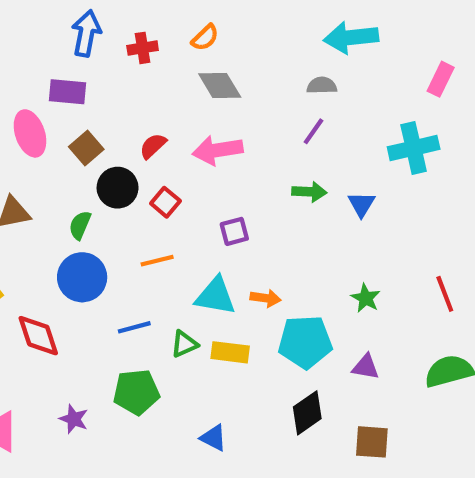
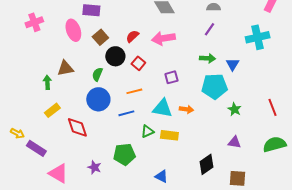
blue line: (134, 327) -> (126, 113), moved
cyan pentagon: (305, 342) -> (214, 86), moved

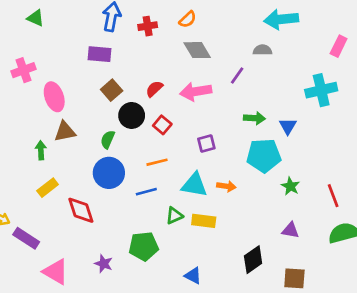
purple line: (209, 29) -> (237, 75), moved
pink ellipse: (73, 30) -> (54, 97), moved
red line: (273, 107) -> (333, 196), moved

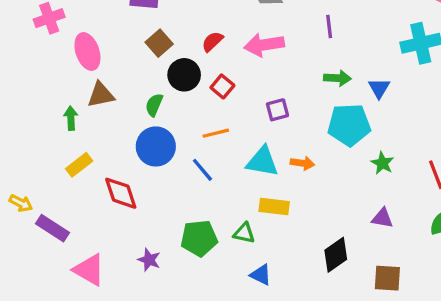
purple line: (237, 75) -> (329, 26), moved, turned -42
blue line: (146, 192) -> (202, 170), turned 65
green triangle: (174, 216) -> (244, 233), moved, turned 36

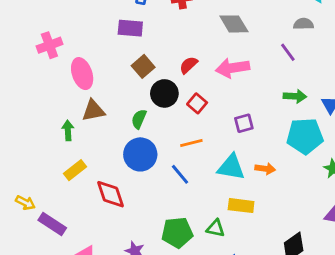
purple line: (329, 26) -> (288, 52), turned -30

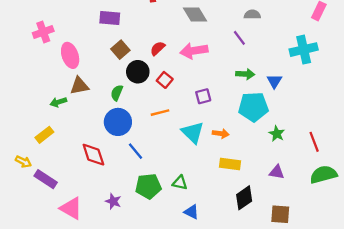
green arrow: (68, 130) -> (58, 102), turned -105
cyan triangle: (231, 167) -> (193, 132), turned 35
yellow rectangle: (75, 170) -> (44, 135), moved
blue line: (180, 174) -> (135, 151), moved
yellow rectangle: (241, 206) -> (230, 164), moved

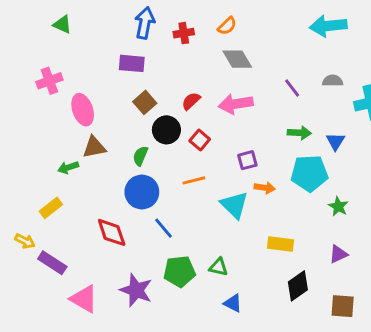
gray semicircle: (252, 15) -> (333, 81), moved
orange arrow: (221, 134) -> (265, 188), moved
purple triangle: (277, 172) -> (338, 254), turned -35
purple star: (113, 201) -> (136, 290), size x1.6

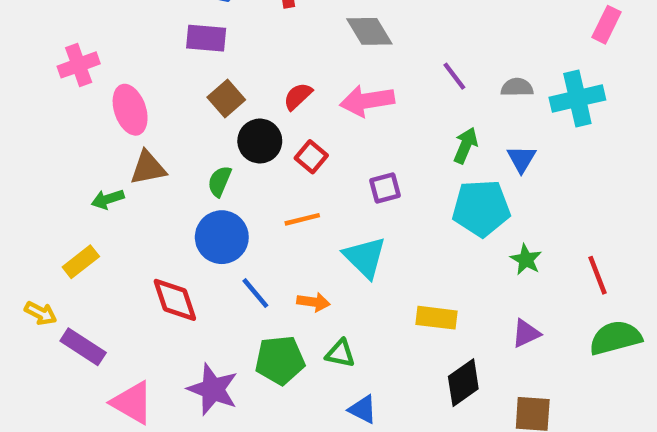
gray semicircle: (333, 81) -> (517, 87), moved
green arrow: (299, 133) -> (466, 145), turned -70
orange arrow: (265, 188) -> (313, 302), moved

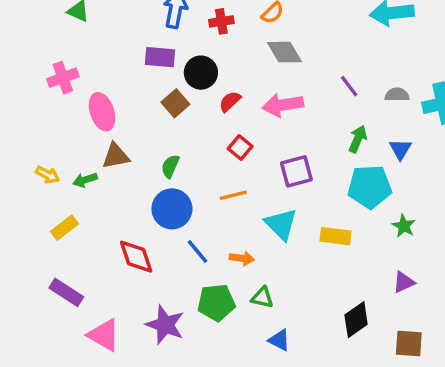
black circle: (260, 141) -> (201, 73), moved
purple square: (385, 188) -> (296, 171), size x1.4
yellow arrow: (41, 313) -> (48, 175), moved
yellow rectangle: (436, 318) -> (336, 236), moved

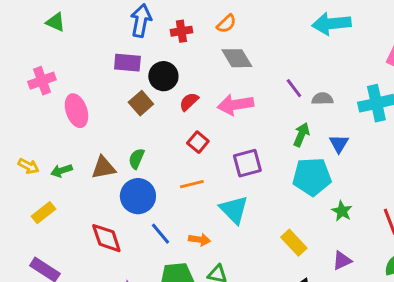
gray semicircle: (397, 95) -> (322, 99), moved
brown triangle: (116, 156) -> (103, 168), moved
yellow rectangle: (336, 236) -> (294, 243), moved, turned 40

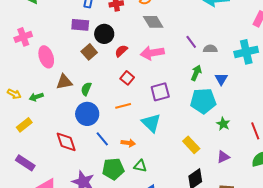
brown triangle: (103, 168) -> (64, 82), moved

